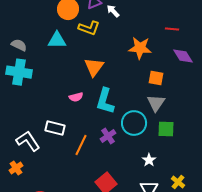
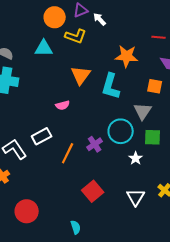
orange square: (156, 78) -> (155, 86), moved
cyan L-shape: (105, 101) -> (111, 86), moved
white rectangle: (55, 128) -> (42, 136), turned -42
white star: (149, 160) -> (136, 158), moved

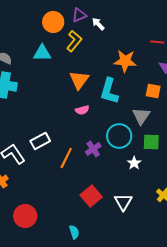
yellow L-shape: (76, 36) -> (74, 41), turned -70
pink semicircle: (63, 105) -> (82, 110), moved
white triangle: (136, 197) -> (123, 202), moved

